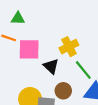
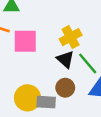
black triangle: (51, 66) -> (65, 59), moved

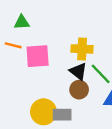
yellow cross: (71, 37) -> (82, 49), turned 35
brown circle: (65, 88) -> (79, 90), moved

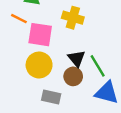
yellow cross: (82, 49) -> (73, 18), moved
yellow circle: (44, 112) -> (39, 65), moved

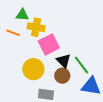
yellow cross: (73, 18) -> (36, 27), moved
pink square: (40, 35) -> (49, 44), moved, turned -30

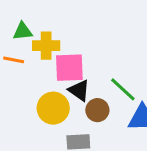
pink square: (49, 44) -> (69, 68), turned 35
black triangle: (64, 61) -> (79, 90), moved

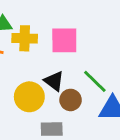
pink square: (69, 68) -> (64, 40), moved

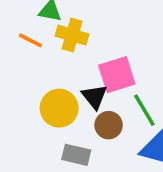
pink square: (64, 40) -> (117, 75), moved, turned -32

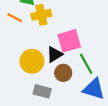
yellow cross: (72, 35) -> (41, 15), turned -30
black triangle: (94, 97) -> (55, 54), turned 36

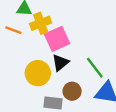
pink square: (69, 41) -> (57, 39), moved
brown circle: (63, 73) -> (72, 91), moved

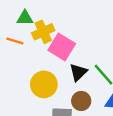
pink square: (57, 39) -> (62, 47), turned -30
black triangle: (60, 63) -> (78, 72), moved

